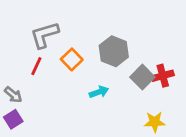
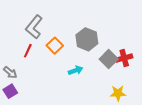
gray L-shape: (45, 35) -> (34, 27), turned -35

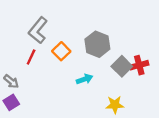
yellow star: (118, 93) -> (115, 105), moved

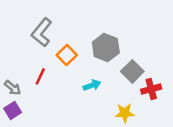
red line: (31, 57) -> (40, 76), moved
red cross: (139, 65) -> (151, 89), moved

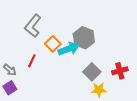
gray square: (132, 71) -> (92, 72), moved
cyan arrow: (92, 85) -> (69, 49), moved, size x1.5

